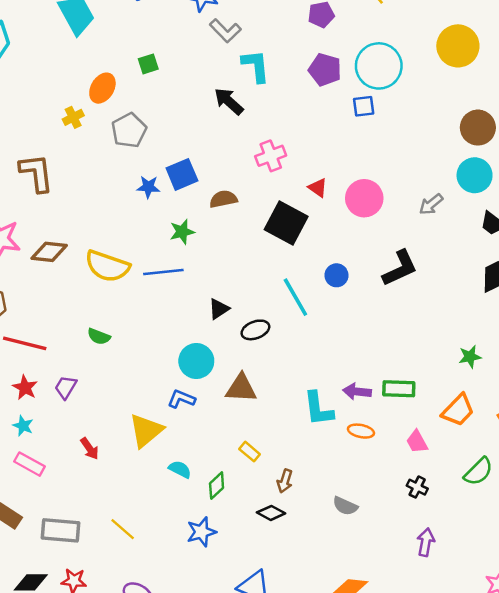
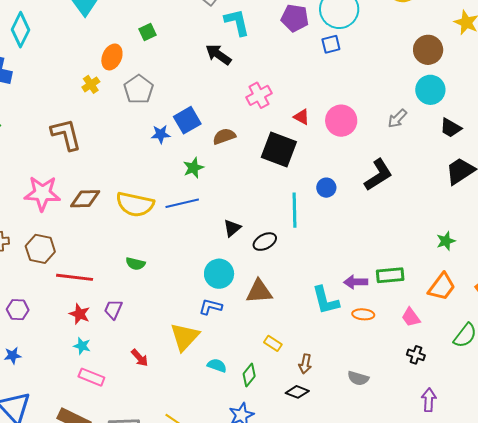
cyan line: (295, 297) -> (295, 210), turned 36

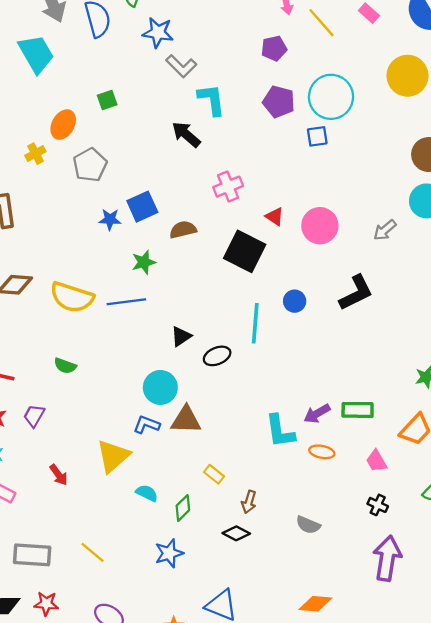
purple arrow: (356, 282) -> (317, 414), turned -35
brown triangle: (259, 291) -> (186, 420), moved
purple arrow: (429, 400) -> (387, 558), size x1.6

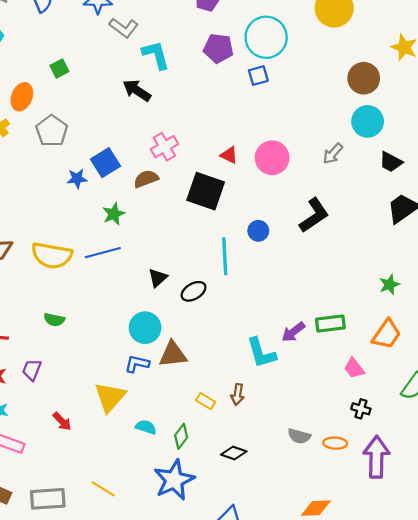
pink cross: (228, 187) -> (164, 147), moved
orange ellipse: (322, 452) -> (335, 443), moved
brown arrow: (249, 502) -> (238, 394), moved
blue star: (169, 553) -> (174, 480), size x1.5

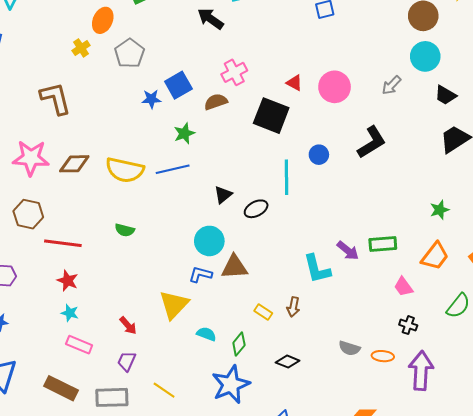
purple arrow: (293, 332) -> (348, 251), turned -105
purple trapezoid: (32, 370) -> (127, 361), moved

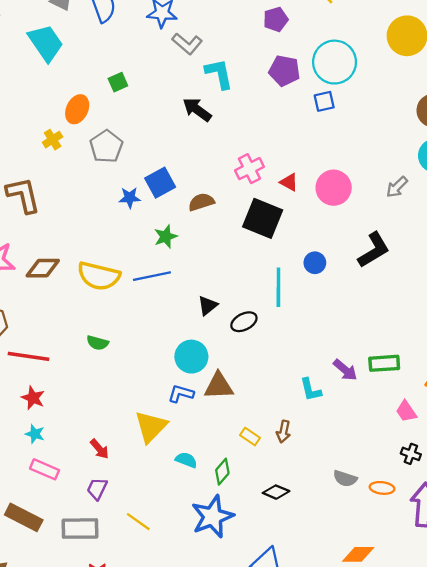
pink cross: (234, 72) -> (249, 169), moved
cyan L-shape: (317, 269) -> (311, 390), size x0.7

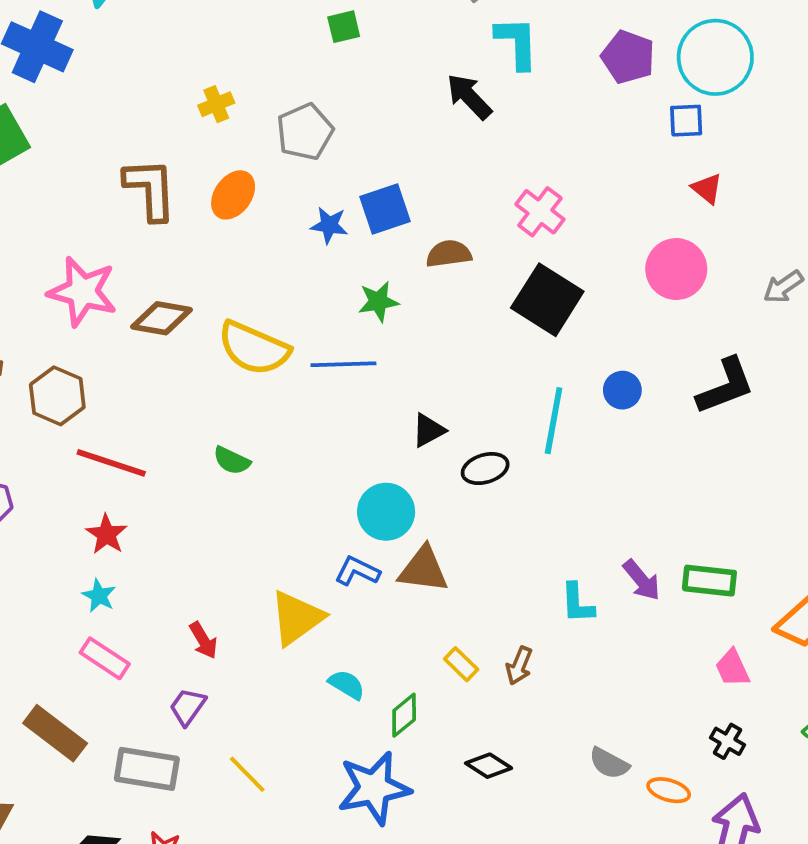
orange ellipse: (77, 109) -> (233, 195), moved
pink cross: (249, 169) -> (540, 212), turned -36
red triangle: (289, 182) -> (707, 188), moved

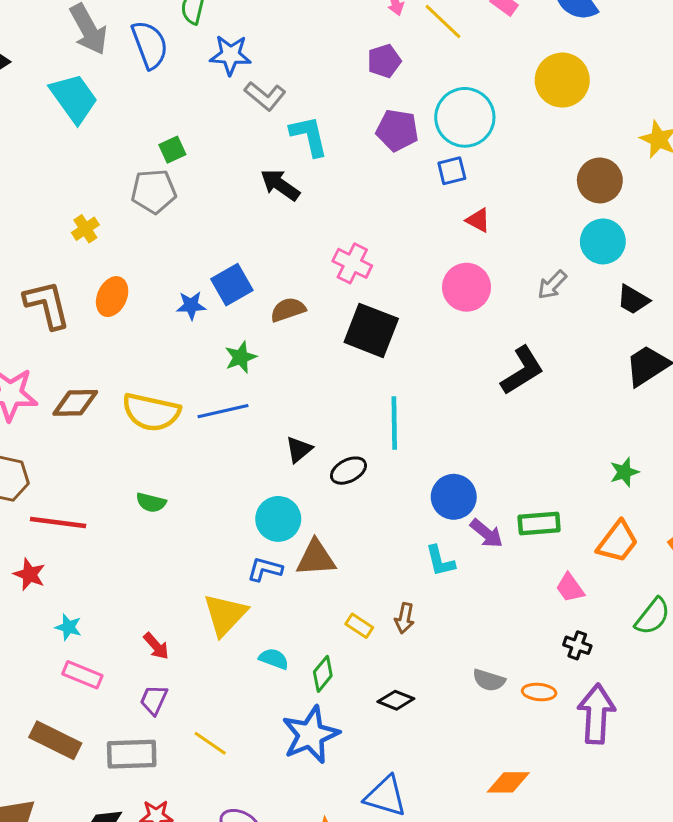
gray pentagon: (305, 132) -> (154, 191), moved, turned 30
blue circle: (622, 390) -> (454, 497), moved, size x1.5
red star: (107, 534) -> (29, 574), moved

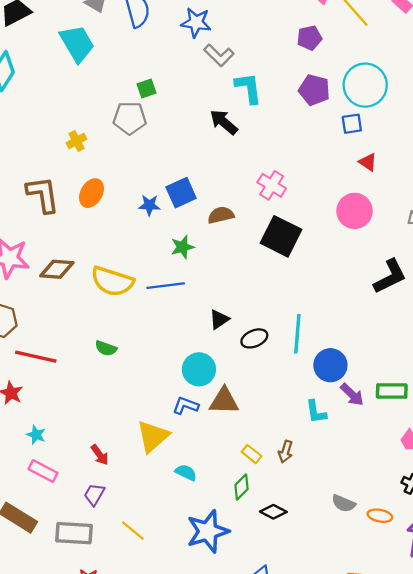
cyan line: (394, 423) -> (297, 334), moved
green diamond: (323, 674) -> (242, 487), moved

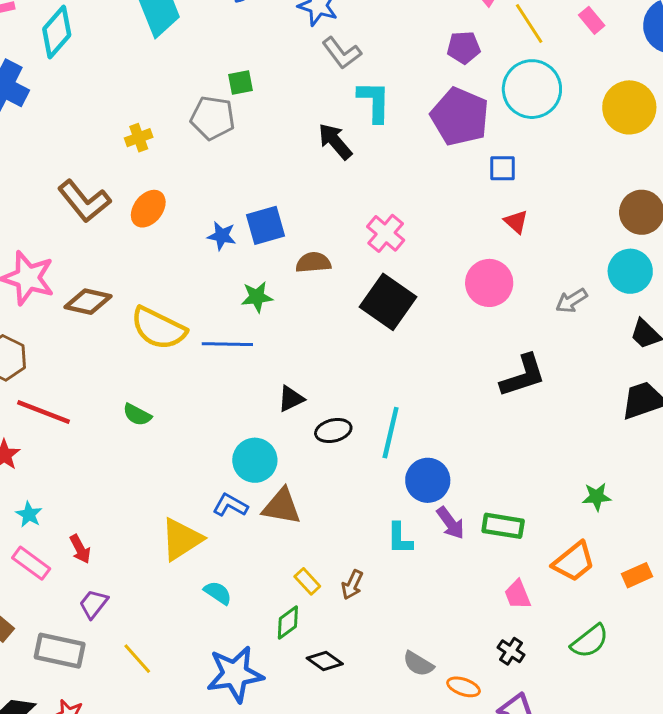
cyan circle: (365, 85) -> (532, 89), moved
purple pentagon: (314, 90) -> (460, 117), size x1.4
brown L-shape: (43, 194) -> (84, 201), turned 141
red arrow: (100, 455) -> (80, 549), moved

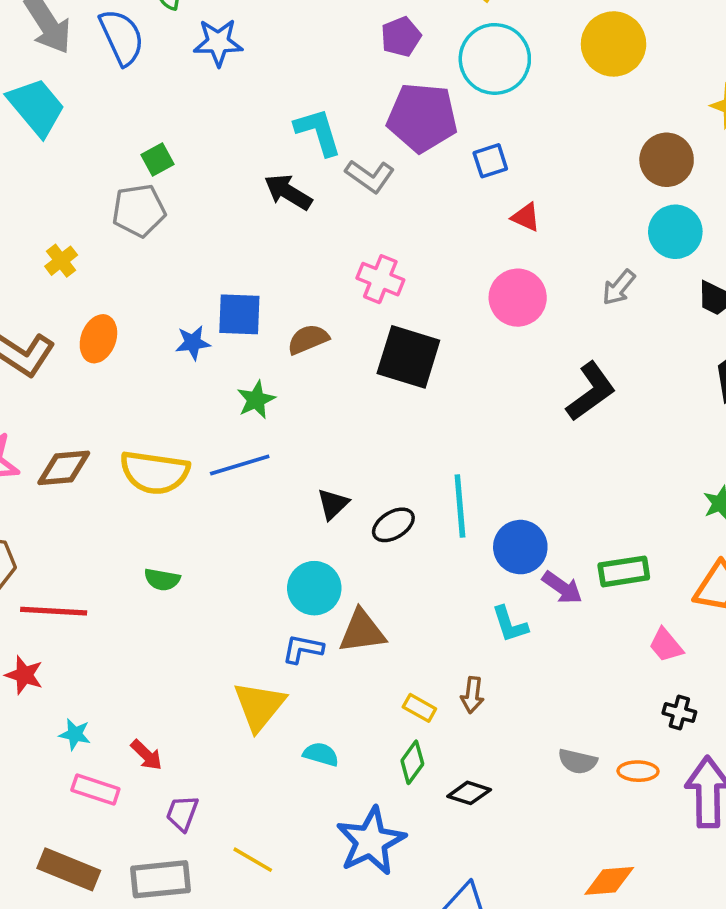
gray L-shape: (342, 53) -> (370, 176), moved
blue square: (266, 225) -> (239, 314), turned 36

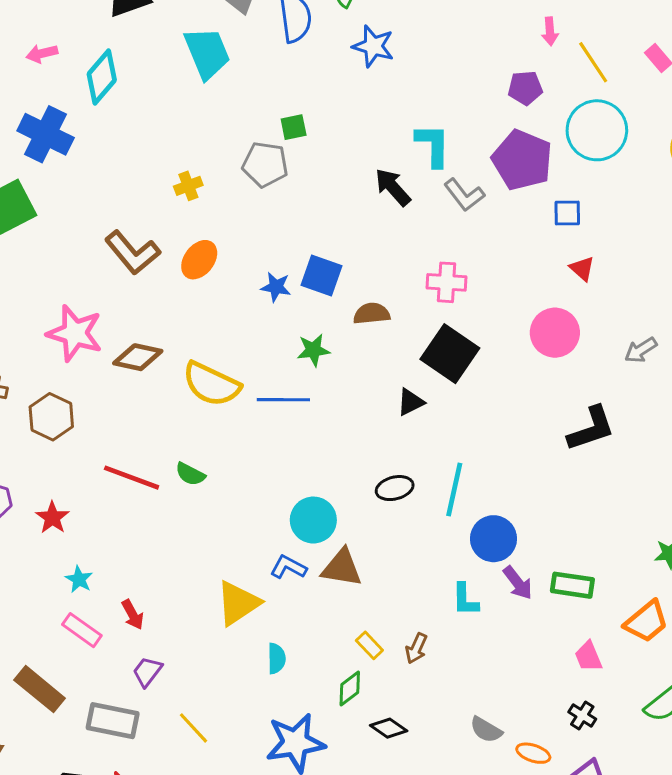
pink cross: (380, 279) -> (447, 282), turned -36
black triangle: (333, 504) -> (411, 402), moved
red line: (54, 611) -> (132, 478), moved
cyan semicircle: (321, 754) -> (276, 658), turned 56

